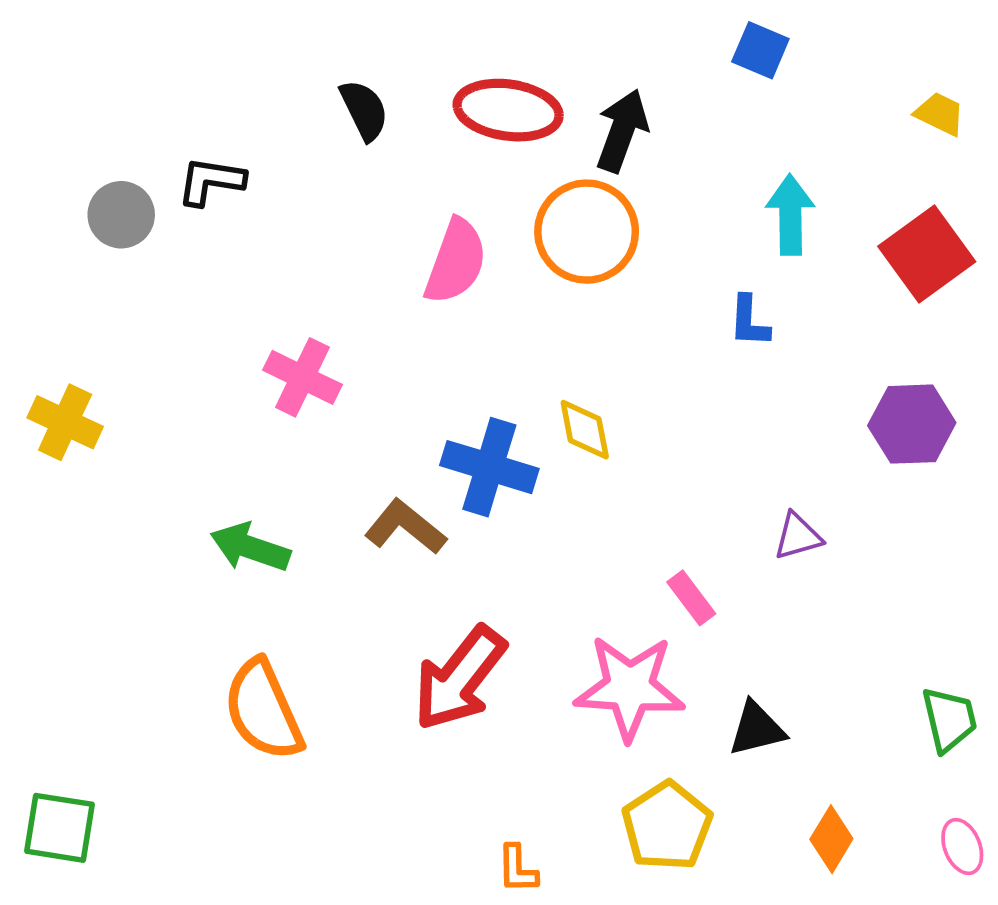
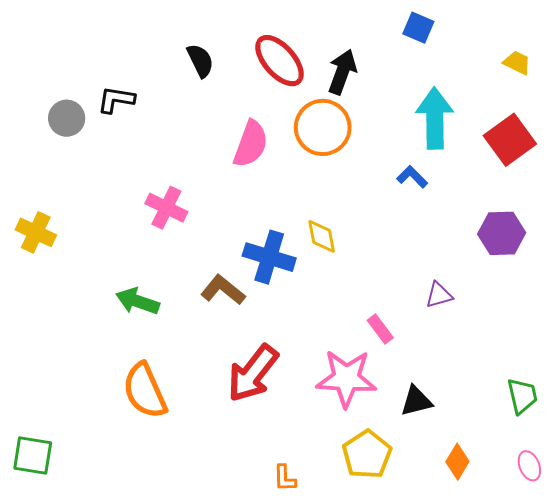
red ellipse: (508, 110) -> (279, 61), turned 40
cyan arrow: (790, 215) -> (435, 118), size x1.4
blue L-shape: (749, 321) -> (412, 177), turned 132

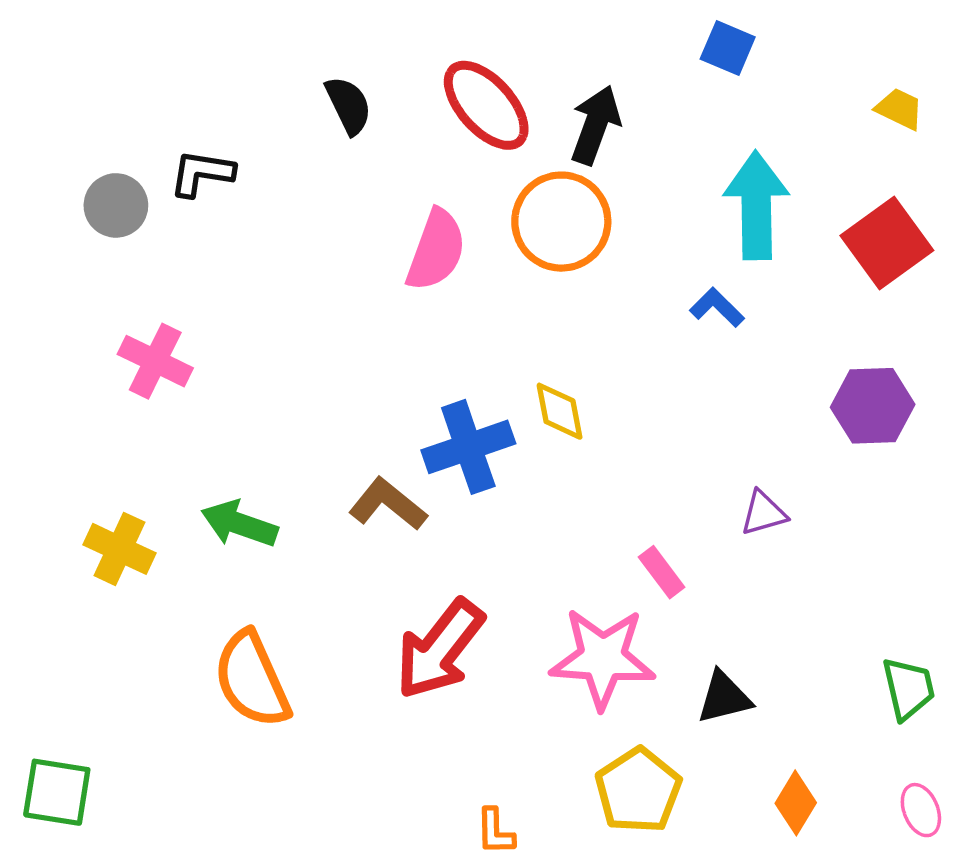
pink cross: (166, 208) -> (155, 361), moved
yellow cross: (36, 232) -> (119, 549), moved
blue cross: (269, 257) -> (468, 447), turned -36

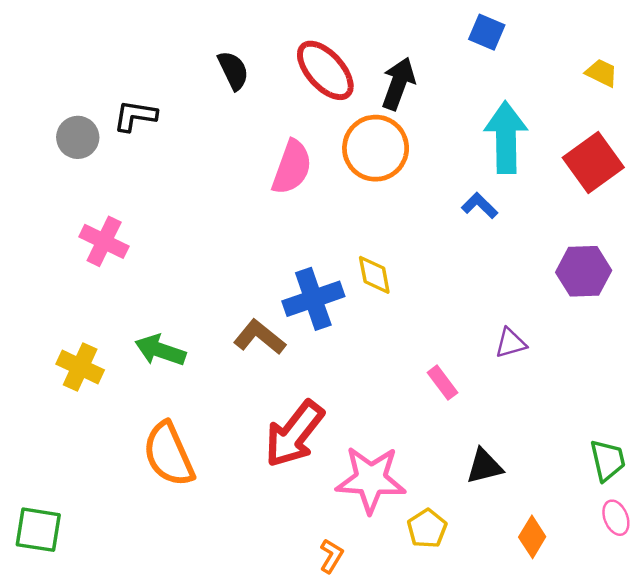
pink star: (602, 658) -> (371, 479), moved
yellow pentagon: (638, 790) -> (427, 528), size x0.7
pink ellipse: (921, 810) -> (616, 518), moved
orange L-shape: (495, 832) -> (331, 556), turned -148

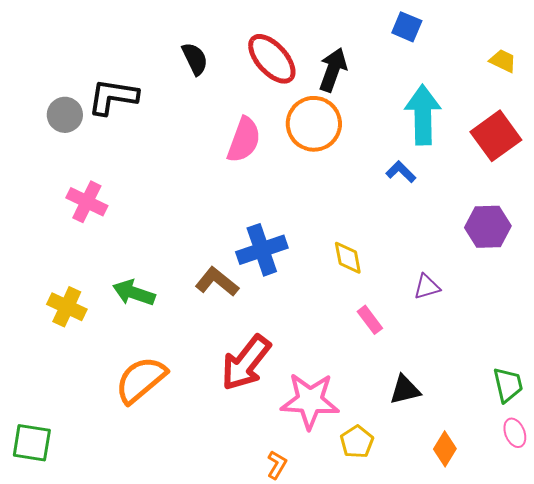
black L-shape: (135, 116) -> (113, 97), size x1.4
yellow diamond: (374, 275) -> (348, 258), moved
orange semicircle: (169, 454) -> (141, 380), turned 74

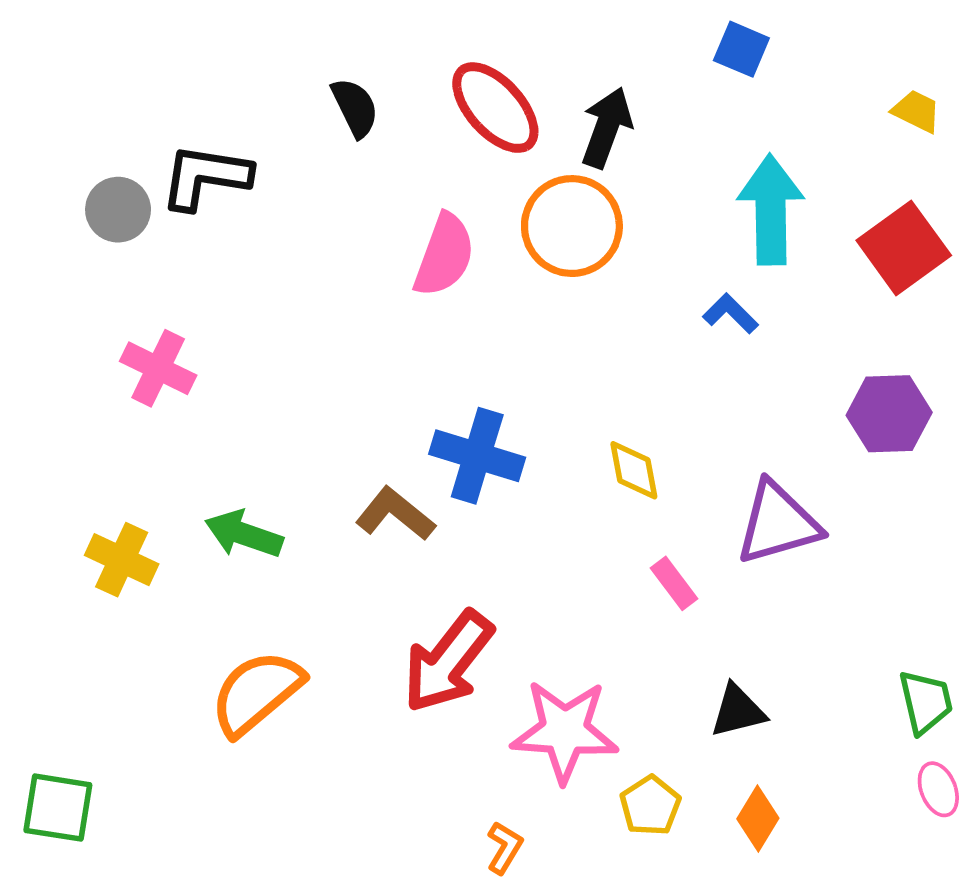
blue cross: (262, 250) -> (477, 456), turned 36
purple triangle: (427, 287) -> (778, 523), size x1.8
orange diamond: (445, 449) -> (758, 818), moved

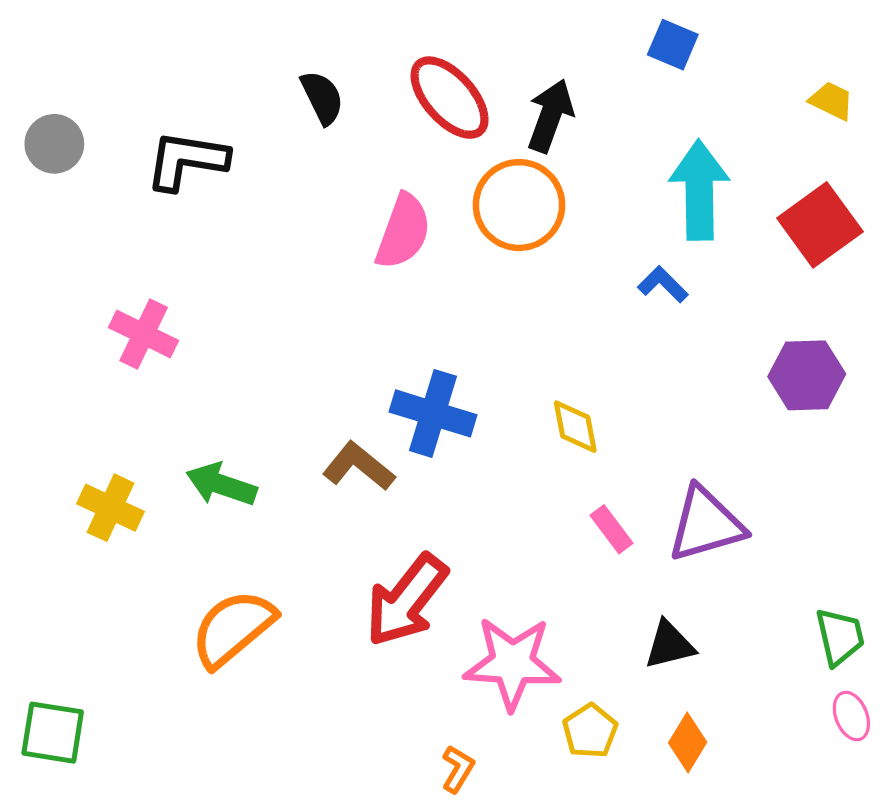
gray circle: (118, 210) -> (54, 144), moved
purple triangle: (778, 523) -> (706, 524), moved

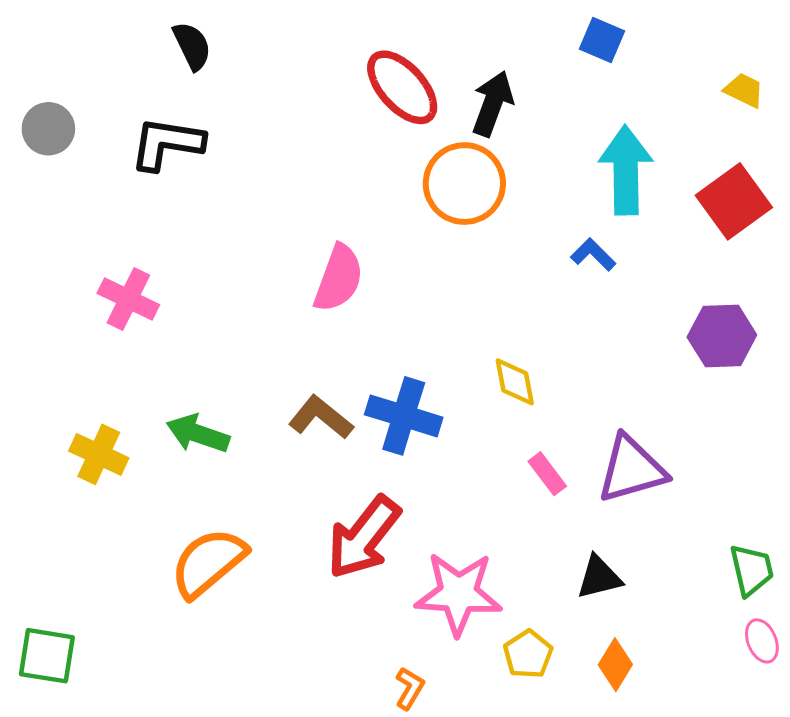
black semicircle: (322, 98) -> (192, 46), moved
pink semicircle: (403, 231) -> (339, 278), moved
blue cross: (433, 413) -> (404, 416), moved

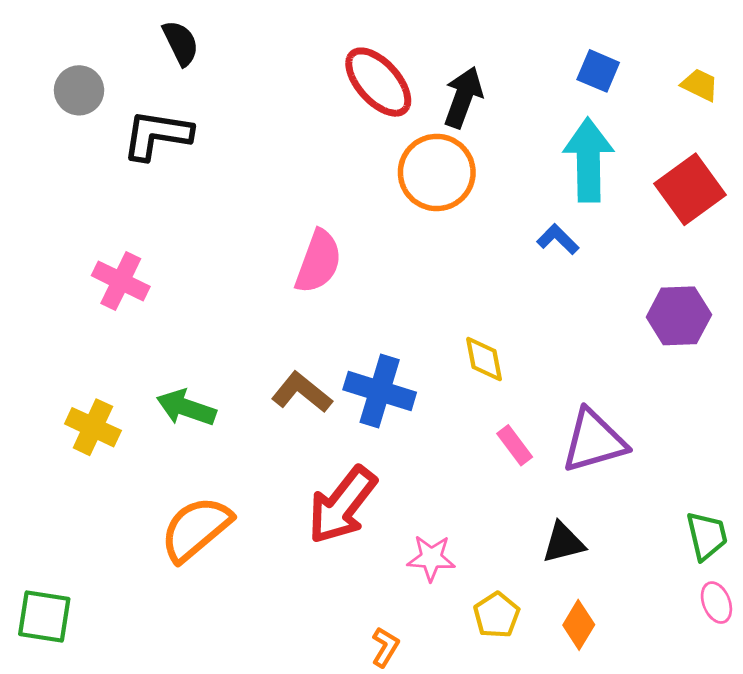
blue square: (602, 40) -> (598, 71), moved
gray circle: (48, 129) -> (79, 90), moved
pink star: (458, 594) -> (431, 558), size x0.6

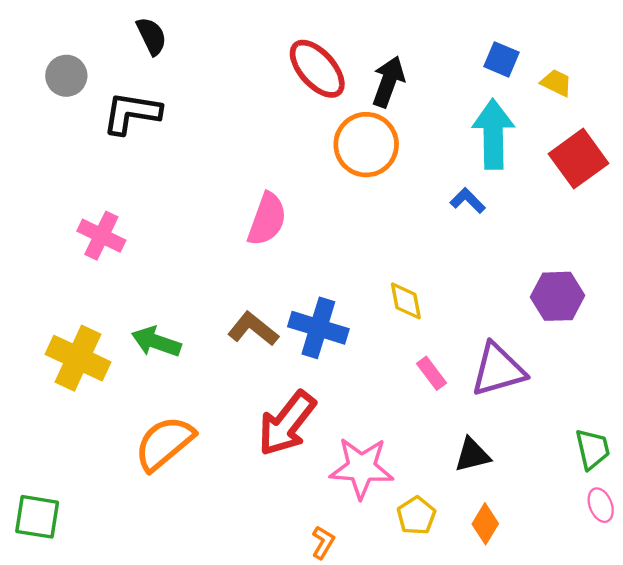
yellow trapezoid: (700, 85) -> (556, 83), moved
purple hexagon: (679, 316) -> (558, 296), moved
yellow cross: (93, 427) -> (78, 358), size x1.4
pink star: (431, 558) -> (362, 468), size x1.6

